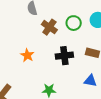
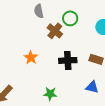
green circle: (74, 23) -> (70, 18), moved

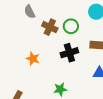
green circle: (70, 18) -> (71, 26), moved

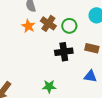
orange star: (33, 59) -> (28, 26), moved

